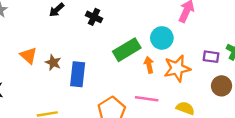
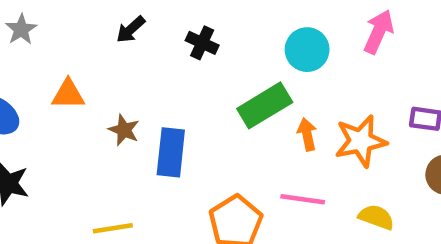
cyan circle: (162, 38) -> (307, 50), moved
orange triangle: (29, 56) -> (68, 94), moved, turned -42

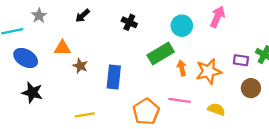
black arrow: (131, 29) -> (83, 16), moved
brown star: (124, 130) -> (80, 66), moved

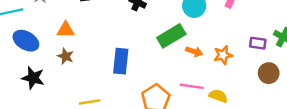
brown star: (80, 66) -> (66, 56), moved
orange arrow: (182, 68) -> (194, 51), turned 120
orange star: (209, 71) -> (223, 55), size x0.7
yellow semicircle: (216, 109) -> (218, 96), moved

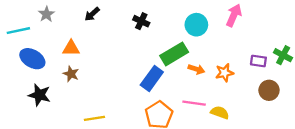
blue rectangle: (121, 61) -> (152, 79), moved, turned 30

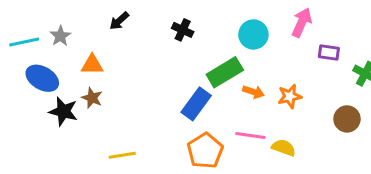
gray star: (46, 14) -> (60, 36), moved
purple rectangle: (258, 61) -> (329, 53), moved
black star: (39, 95) -> (63, 111), moved

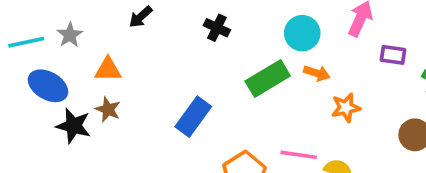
orange arrow: (253, 92) -> (317, 73), moved
blue rectangle: (196, 104) -> (193, 117), moved

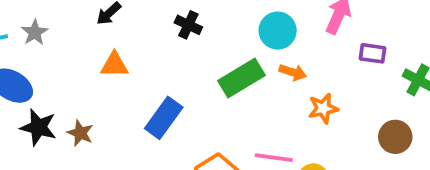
orange triangle: (108, 69) -> (114, 65), moved
brown star: (108, 109) -> (80, 133), moved

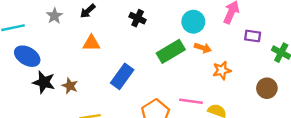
gray star: (35, 32) -> (54, 16), moved

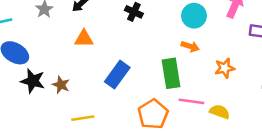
orange arrow: (203, 48) -> (190, 46), moved
green rectangle: (171, 51) -> (171, 73), moved, turned -68

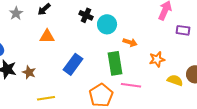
cyan circle: (194, 16) -> (107, 24), moved
yellow semicircle: (220, 112) -> (175, 80), moved

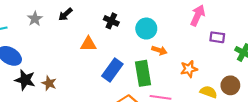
cyan circle: (107, 24) -> (146, 29), moved
orange triangle: (47, 36) -> (88, 44), moved
blue rectangle: (73, 64) -> (112, 70), moved

